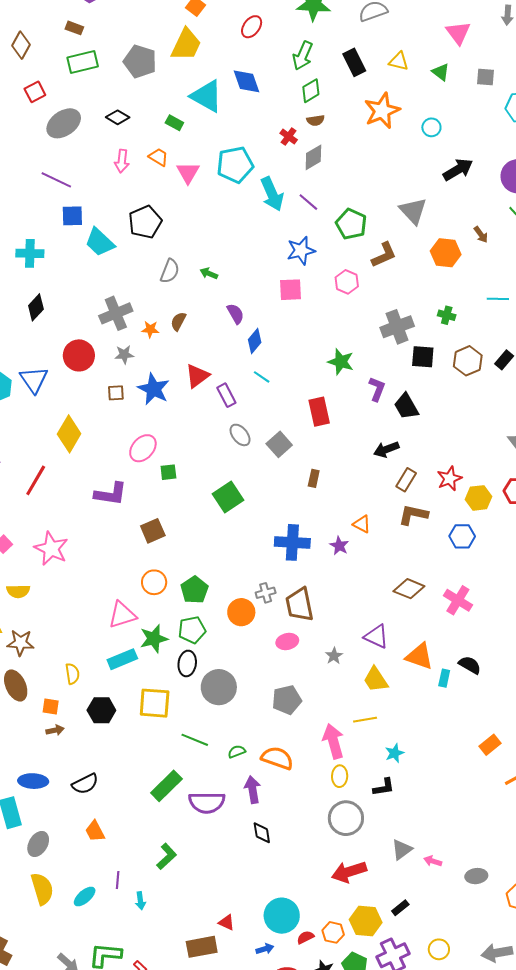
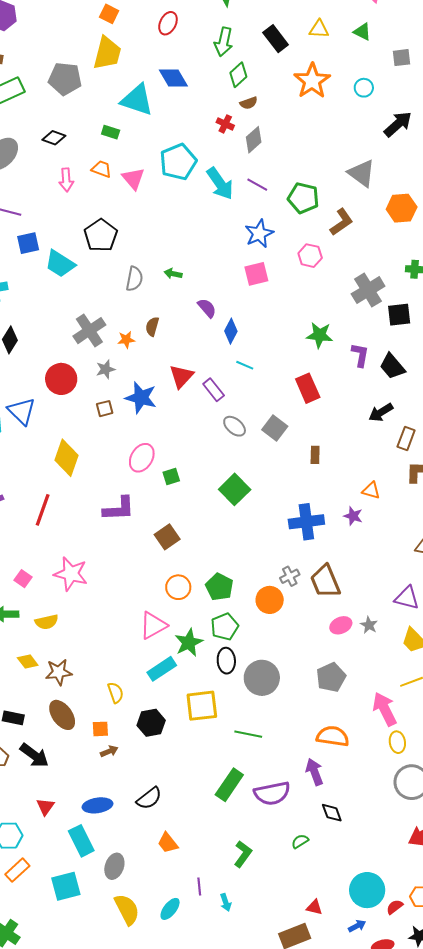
gray square: (485, 77) -> (401, 58), moved
pink ellipse: (287, 641) -> (341, 625), moved
green semicircle: (237, 752) -> (300, 841), moved

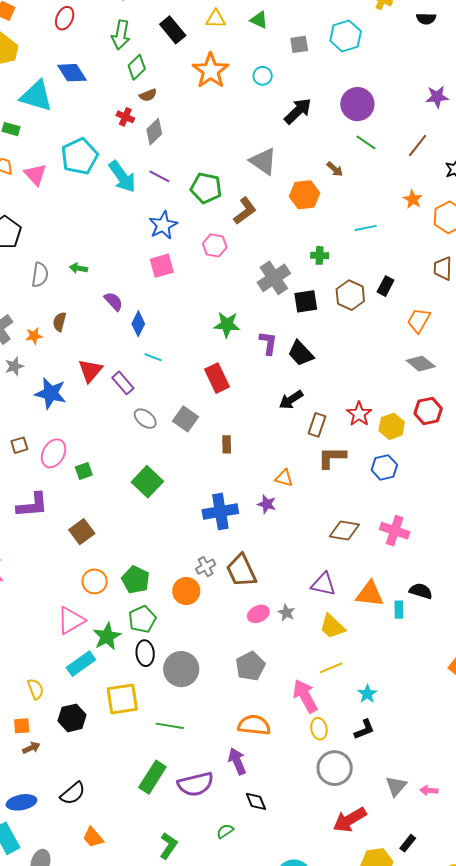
brown square: (105, 409) -> (19, 445), moved

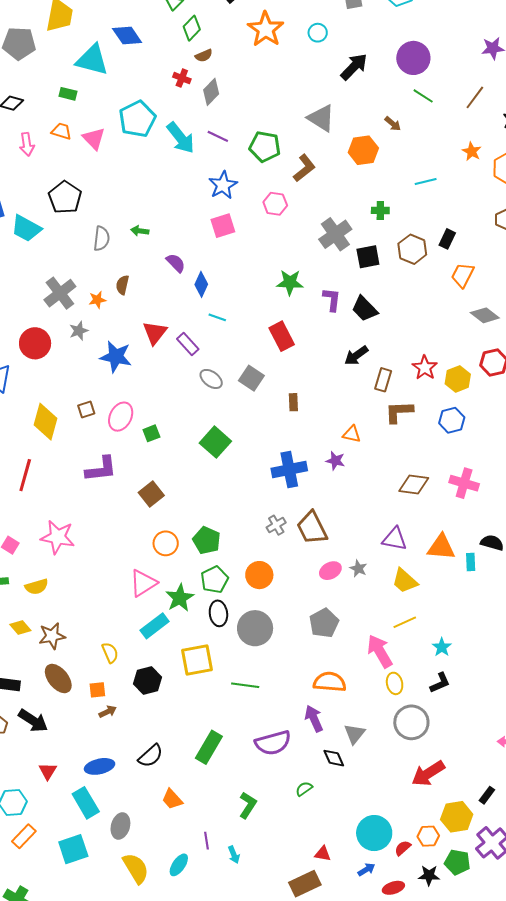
orange trapezoid: (419, 320) -> (463, 275), moved
orange circle: (186, 591) -> (259, 575), moved
green rectangle: (152, 777) -> (209, 747), moved
gray triangle: (396, 786) -> (355, 734), moved

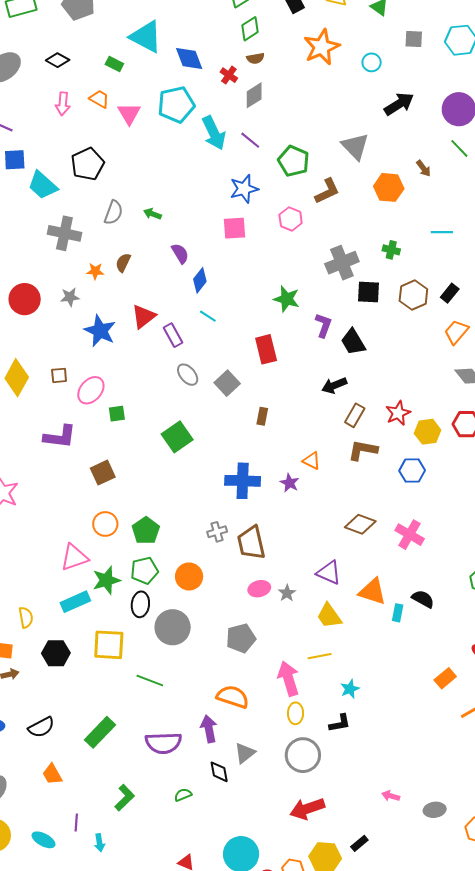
blue diamond: (127, 36) -> (189, 59), moved
gray cross: (60, 293) -> (64, 233), moved, turned 36
cyan ellipse: (179, 865) -> (44, 840), turned 70

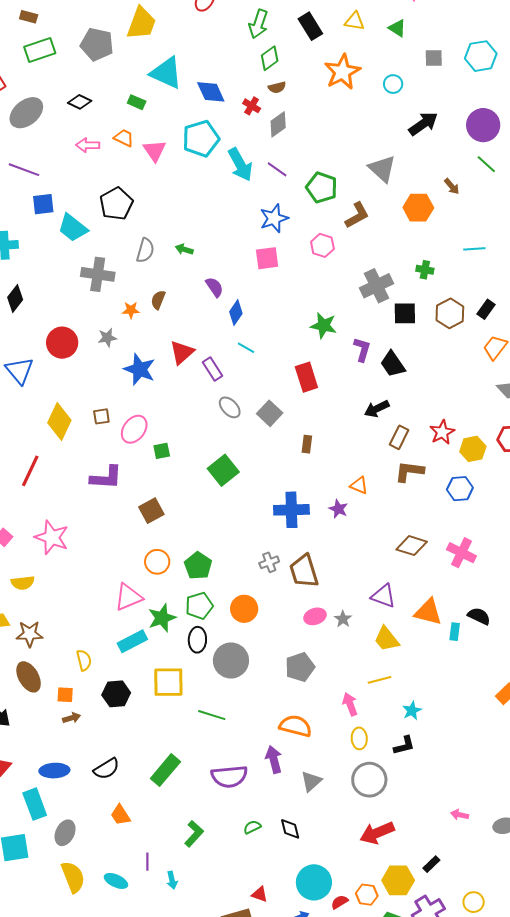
pink arrow: (63, 104) -> (88, 145), turned 90
pink arrow: (289, 679) -> (350, 704), size x0.7
black diamond: (219, 772) -> (290, 829), moved

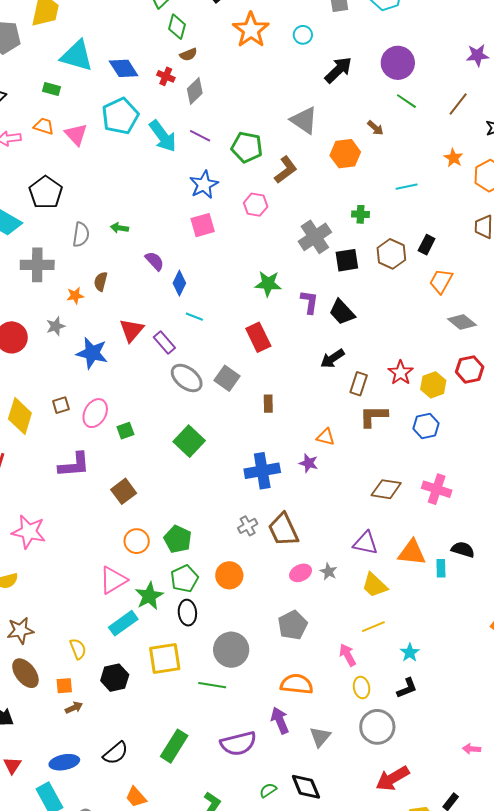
green diamond: (270, 58) -> (177, 27), turned -30
gray ellipse: (230, 407) -> (187, 378), size x1.4
gray circle: (231, 660) -> (231, 650), moved
black diamond: (290, 829) -> (306, 787), size x1.4

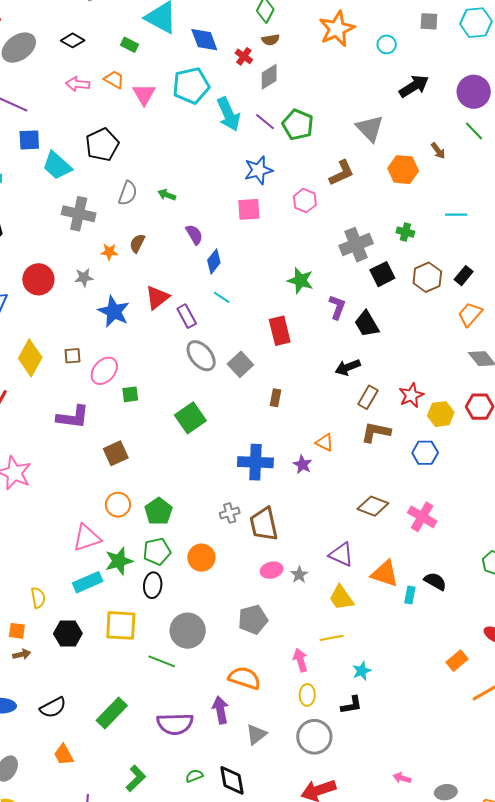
green pentagon: (247, 147) -> (298, 125), moved
black square: (347, 260) -> (382, 274), turned -30

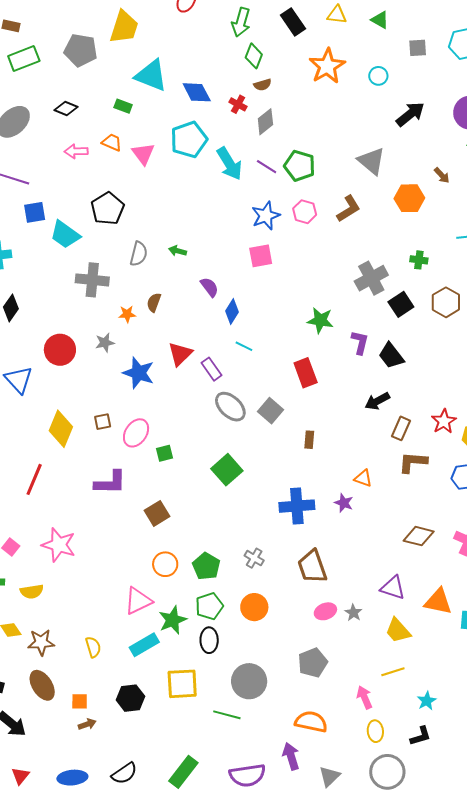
pink hexagon: (305, 201) -> (305, 212), moved
gray cross: (230, 513) -> (254, 558), moved, turned -36
yellow semicircle: (38, 598) -> (93, 647), moved

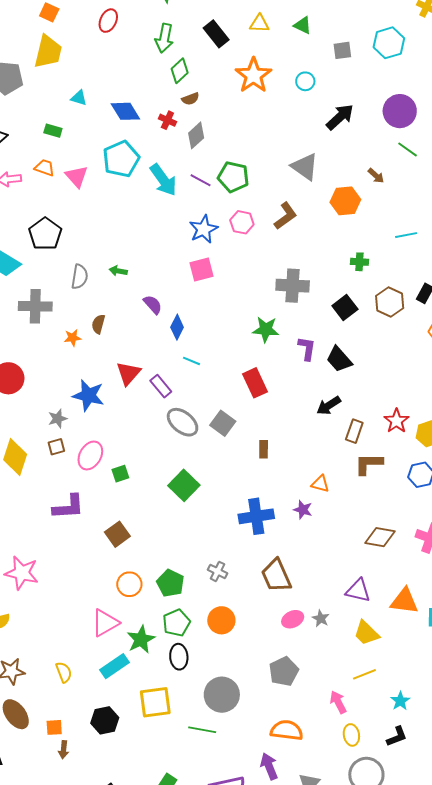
green diamond: (254, 56) -> (180, 71), turned 30
cyan triangle: (151, 75) -> (79, 98), size x0.5
gray cross: (371, 278) -> (293, 286), moved, turned 36
gray star: (105, 343) -> (58, 419), moved
brown arrow: (87, 724) -> (63, 750), turned 120

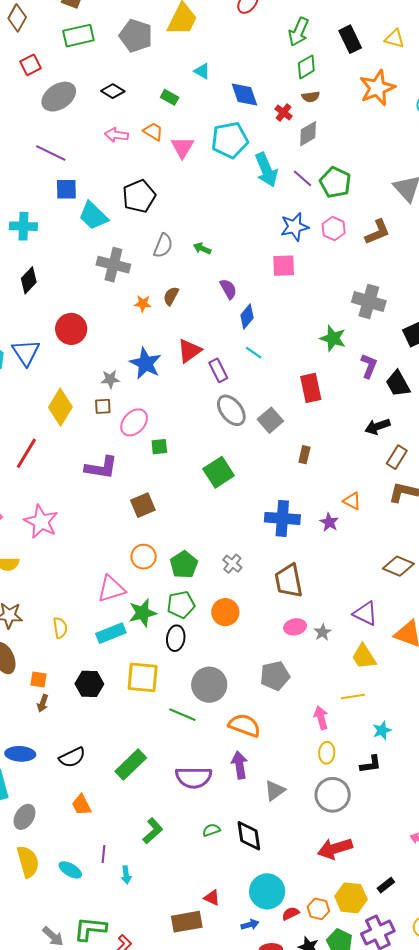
orange semicircle: (287, 730) -> (244, 725), moved

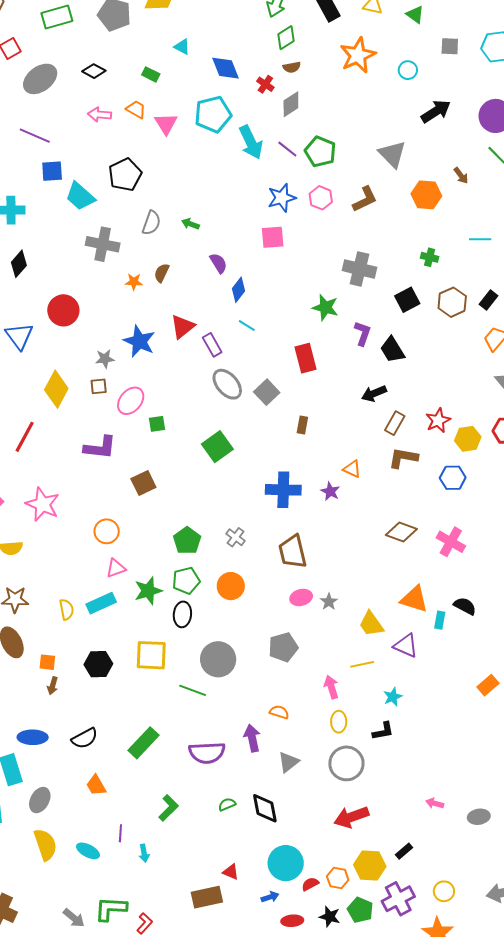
orange circle: (144, 557) -> (107, 531), moved
pink triangle: (111, 589) -> (116, 568), size x0.7
purple triangle: (365, 613) -> (406, 646), moved
cyan rectangle: (111, 633) -> (101, 603), moved
orange semicircle: (244, 725) -> (279, 712), moved, size x0.6

